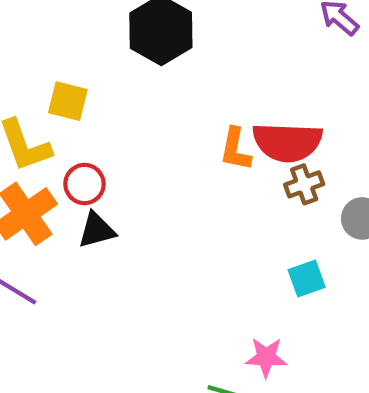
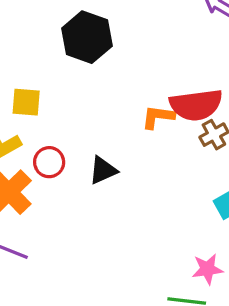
orange L-shape: (235, 149) -> (158, 117), turned 96
black triangle: (97, 230) -> (103, 170), moved

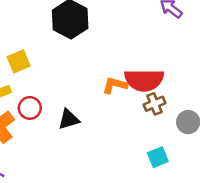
yellow square: (26, 102) -> (19, 61), turned -35

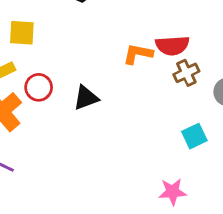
yellow square: (19, 61) -> (22, 33), turned 30
red semicircle: (144, 80) -> (172, 46), size x0.7

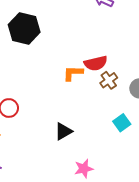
black triangle: (86, 98) -> (63, 131), moved
pink star: (172, 192) -> (84, 169), moved

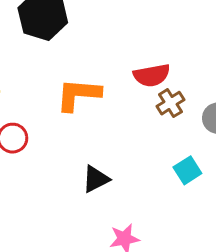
orange L-shape: (73, 73) -> (78, 95), moved, size x1.4

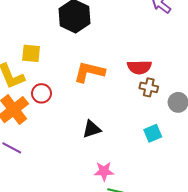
brown cross: (170, 103) -> (149, 87), turned 36

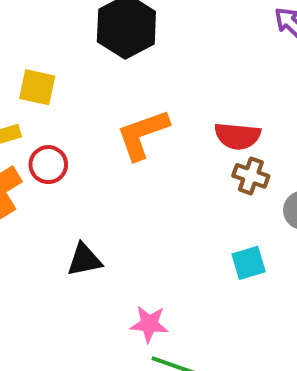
orange L-shape: (89, 72) -> (143, 134), turned -40
black triangle: (92, 129) -> (84, 260), moved

